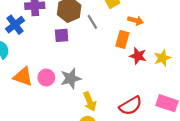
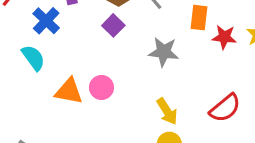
purple square: (62, 35) -> (113, 25), turned -32
gray star: (71, 78) -> (164, 52), moved, turned 30

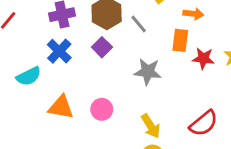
blue cross: (46, 21) -> (59, 51), moved
cyan semicircle: (33, 58) -> (29, 76), turned 100
pink circle: (101, 87) -> (102, 109), moved

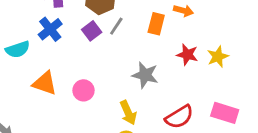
gray line: (139, 24) -> (116, 26), moved, turned 66
orange rectangle: (180, 40) -> (156, 24), moved
gray star: (148, 72) -> (145, 75), moved

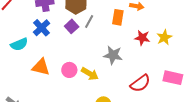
yellow arrow: (128, 113) -> (90, 74), moved, turned -30

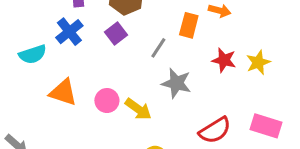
gray line: (89, 22) -> (158, 48), moved

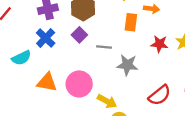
gray line: (158, 48) -> (104, 47), moved, turned 70
pink circle: (107, 101) -> (79, 84), size x1.5
yellow arrow: (138, 109) -> (107, 101), moved

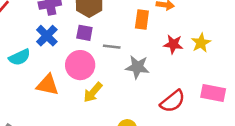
purple square: (79, 35) -> (84, 33), turned -35
pink circle: (79, 84) -> (80, 65), moved
yellow arrow: (107, 101) -> (93, 92), moved, turned 102

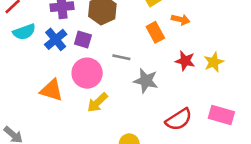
orange rectangle: (142, 20) -> (155, 32), turned -42
purple square: (84, 33) -> (83, 40), moved
cyan semicircle: (20, 57) -> (24, 32), moved

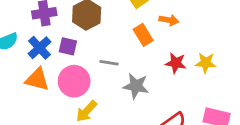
yellow star: (214, 62) -> (206, 63), turned 30
orange triangle: (52, 90) -> (37, 79), moved

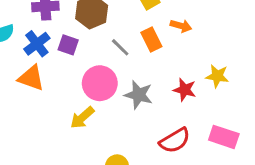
gray line: (109, 63) -> (120, 47), moved, turned 30
red star: (176, 63) -> (185, 90), moved
pink circle: (74, 81) -> (100, 83), moved

